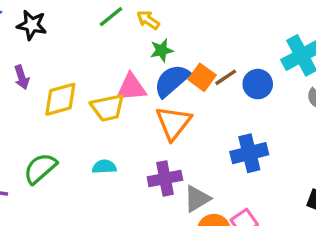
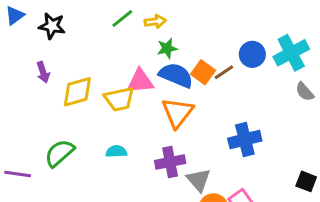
yellow arrow: (148, 20) -> (155, 21), turned 138
blue semicircle: (172, 81) -> (176, 75), turned 64
blue circle: (258, 84) -> (252, 54), moved
gray triangle: (197, 199) -> (199, 180), turned -40

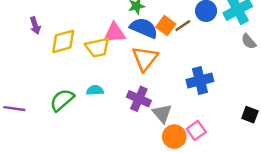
green semicircle: (59, 153) -> (62, 100), moved
purple cross: (170, 162) -> (139, 99), turned 35

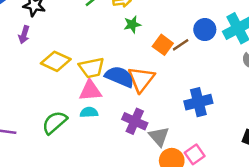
purple arrow: (35, 26) -> (24, 35), moved, turned 35
blue semicircle: (144, 28) -> (120, 77), moved
pink triangle: (114, 33) -> (90, 91), moved
yellow diamond: (63, 41) -> (56, 61), turned 40

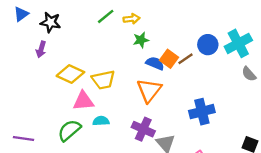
blue semicircle: (120, 77) -> (155, 63), moved, size x0.7
pink triangle: (90, 91) -> (83, 101), moved

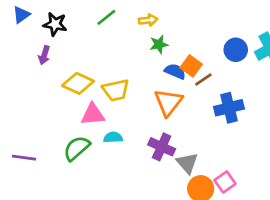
green line: (106, 16) -> (106, 17), moved
brown line: (185, 59) -> (203, 79), moved
blue cross: (202, 112) -> (229, 108), moved

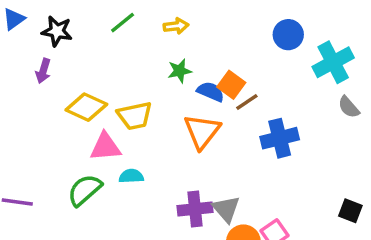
green star: (159, 44) -> (180, 71), moved
blue circle: (236, 50) -> (288, 35), moved
purple cross: (162, 147) -> (195, 209), moved, turned -30

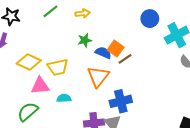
blue cross: (280, 138) -> (121, 101), moved
cyan semicircle: (131, 176) -> (64, 98), moved

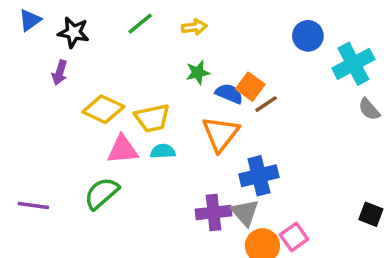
cyan semicircle: (64, 98) -> (163, 151), moved

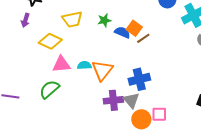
yellow trapezoid: (152, 118) -> (72, 19), moved
orange triangle: (220, 134) -> (102, 70), moved
pink square: (294, 237) -> (159, 114), turned 35

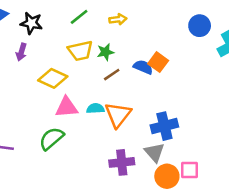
green star: (104, 20) -> (105, 52), moved
brown line: (143, 38) -> (112, 75), moved
purple cross: (113, 100) -> (122, 162), moved

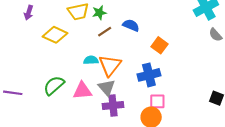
orange square: (158, 62) -> (159, 45), moved
pink triangle: (67, 107) -> (82, 91), moved
gray triangle: (154, 152) -> (107, 88), moved
pink square: (190, 170) -> (157, 101), moved

